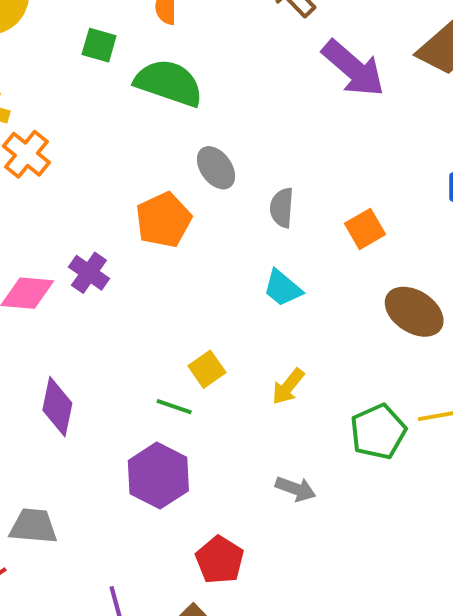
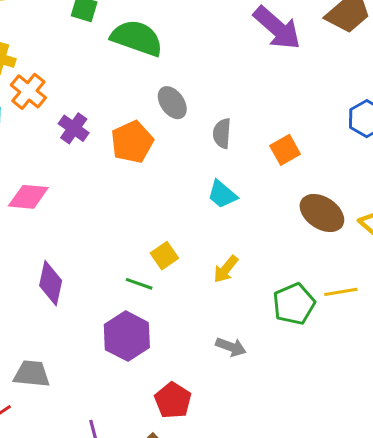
purple cross: (89, 273) -> (74, 128), moved

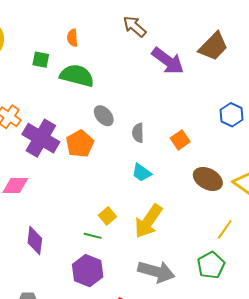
purple cross: (74, 128) -> (41, 138), size x1.8
yellow arrow: (226, 269) -> (148, 221), size x1.8
yellow line: (341, 292) -> (225, 229), turned -40
green pentagon: (294, 304) -> (211, 265), moved
gray arrow: (231, 347) -> (156, 272), size x1.8

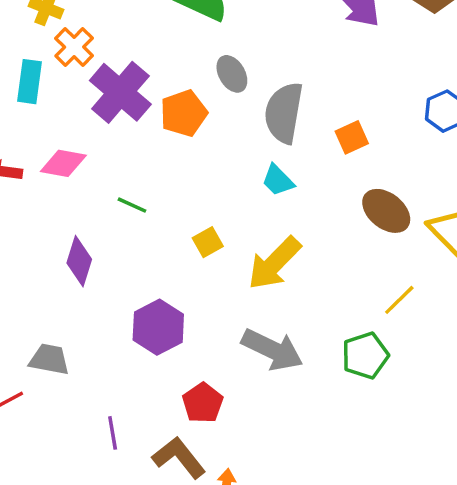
gray semicircle: (138, 133) -> (284, 113), size x1.8
green line: (93, 236) -> (132, 205), moved

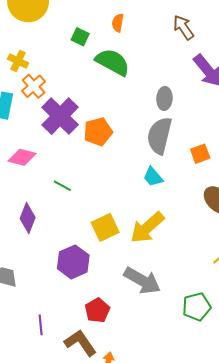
gray ellipse: (232, 74) -> (164, 98), moved, turned 30
yellow square: (208, 242) -> (105, 227), moved, size x1.5
green pentagon: (365, 356) -> (197, 307), moved

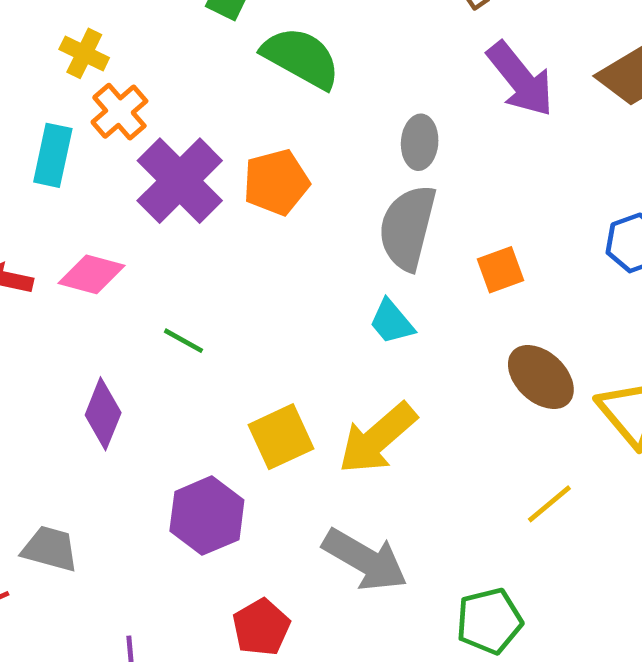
orange pentagon: (98, 132) -> (276, 182), moved

